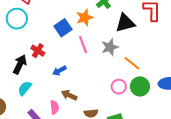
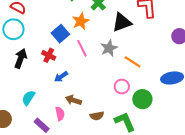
red cross: (38, 51) -> (49, 55), moved
black arrow: (20, 64) -> (21, 58), moved
green circle: (140, 86) -> (142, 99), moved

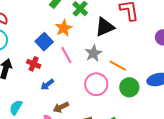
pink circle: (122, 87) -> (96, 84), moved, size x1.5
green circle: (142, 99) -> (129, 87), moved
brown arrow: (73, 100) -> (61, 107), turned -42

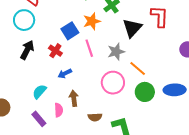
black triangle: (105, 27) -> (132, 28), turned -35
cyan semicircle: (16, 107) -> (39, 92), moved
brown arrow: (61, 107) -> (74, 98), turned 98

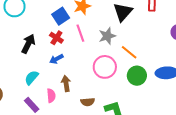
black arrow: (27, 50) -> (28, 44), moved
red cross: (55, 51) -> (56, 38), moved

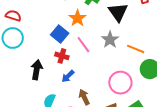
pink circle: (105, 67) -> (120, 83), moved

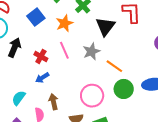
blue square: (60, 34) -> (36, 17), moved
black arrow: (37, 70) -> (15, 48), moved

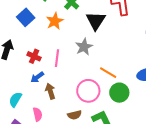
pink line: (64, 50) -> (57, 58), moved, turned 36
orange line: (114, 66) -> (108, 73), moved
green circle: (124, 89) -> (119, 93), moved
brown arrow: (53, 102) -> (50, 91), moved

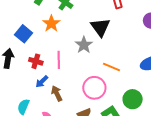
blue square: (26, 17) -> (24, 34), moved
black triangle: (96, 21) -> (100, 27), moved
green circle: (119, 93) -> (133, 99), moved

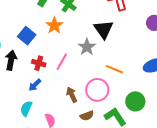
pink line: (59, 60) -> (62, 62), turned 30
blue arrow: (42, 82) -> (35, 85), moved
brown arrow: (57, 93) -> (72, 95), moved

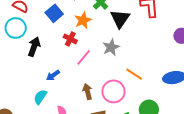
black triangle: (103, 29) -> (120, 19), moved
blue square: (27, 36) -> (54, 13), moved
red cross: (39, 63) -> (70, 39), moved

